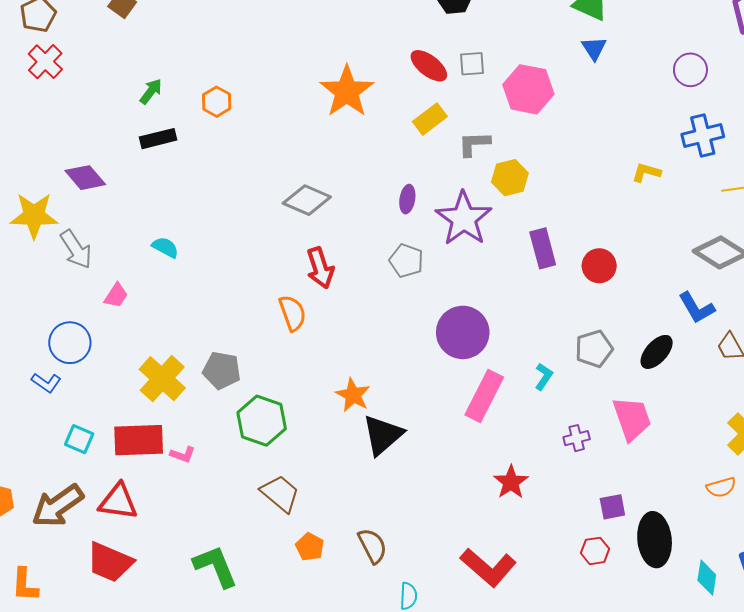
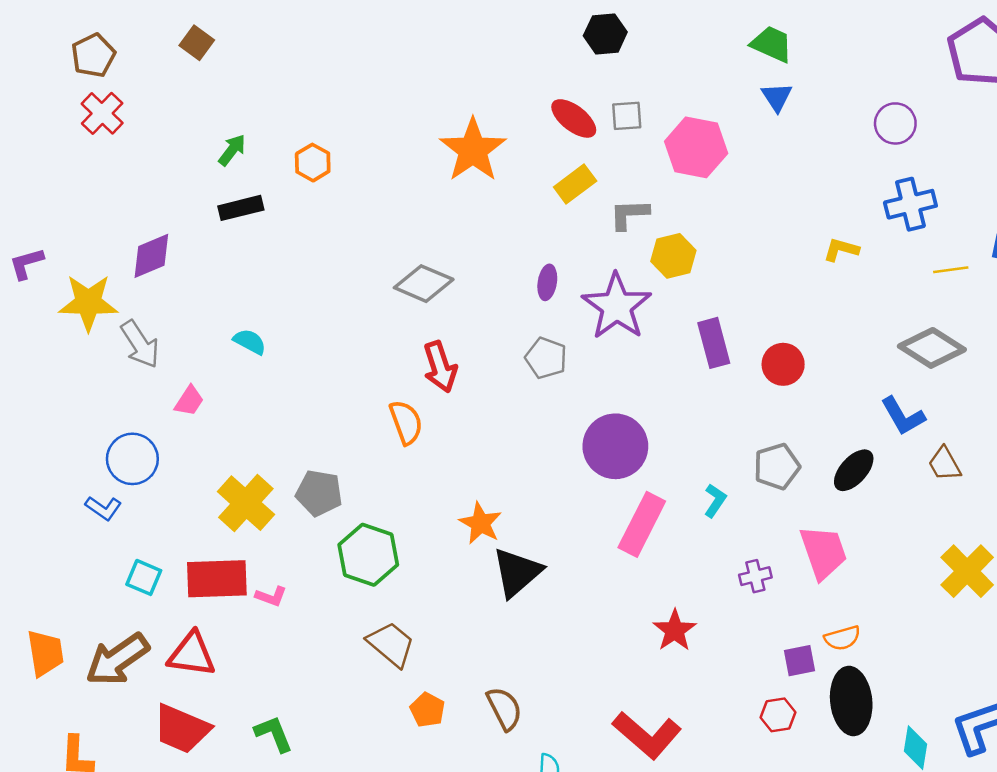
purple diamond: (85, 178) -> (151, 256), turned -72
orange semicircle: (721, 487) -> (842, 638), moved
green L-shape: (216, 566) -> (274, 734), moved, size x0.7

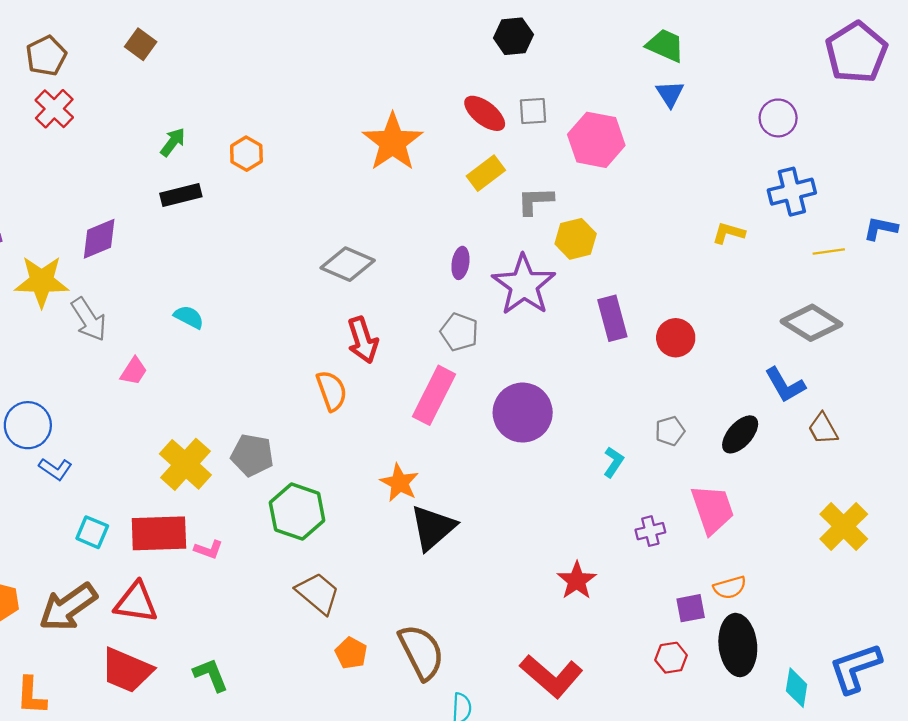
blue circle: (132, 459) -> (28, 425), moved
gray pentagon: (777, 466) -> (670, 431), size x0.7
pink rectangle: (642, 524) -> (434, 395), moved
brown semicircle: (504, 709) -> (421, 652), size x1.4

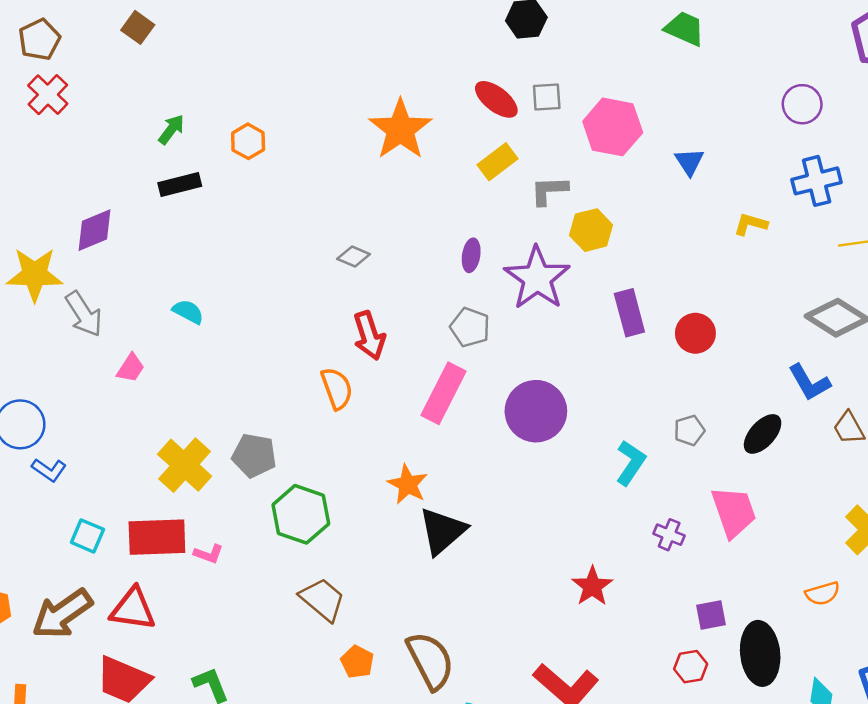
blue triangle: (670, 94) -> (689, 162), moved
gray diamond: (348, 264) -> (354, 256), size x0.6
cyan L-shape: (614, 462) -> (631, 463), size x1.4
purple cross: (650, 531) -> (669, 535), turned 36
orange semicircle: (730, 587) -> (823, 593), moved

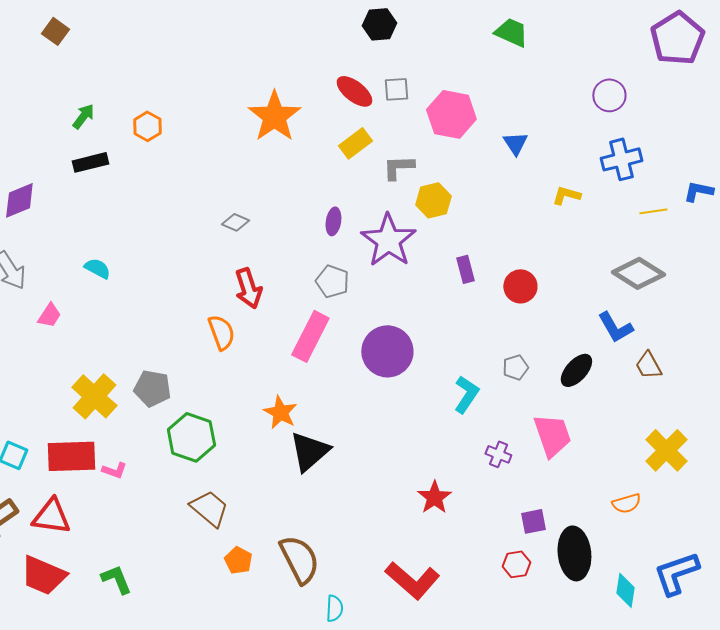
purple rectangle: (629, 313) -> (465, 269), size x0.7

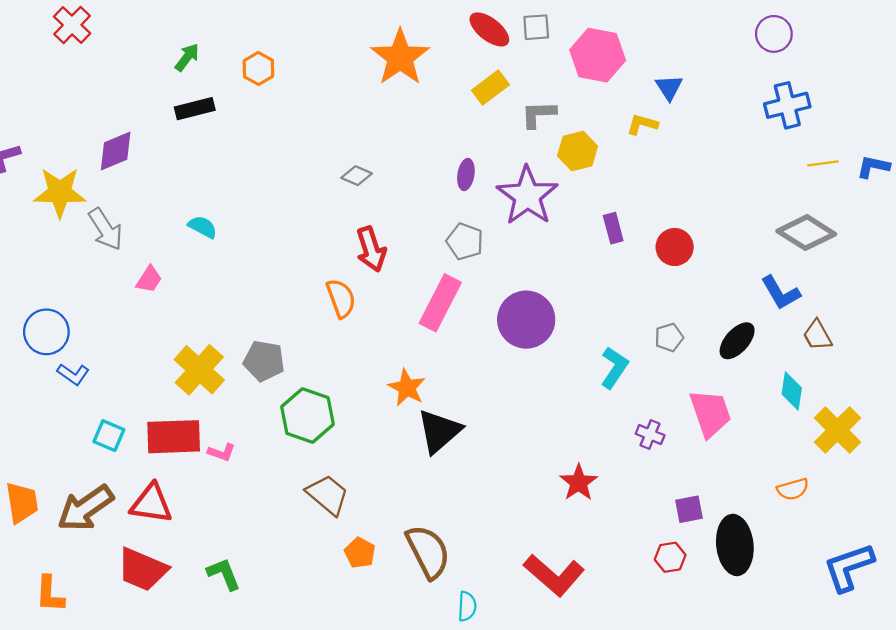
blue L-shape: (698, 191) -> (873, 167), moved
yellow L-shape: (566, 195) -> (642, 124), moved
cyan diamond: (625, 590) -> (792, 391), moved

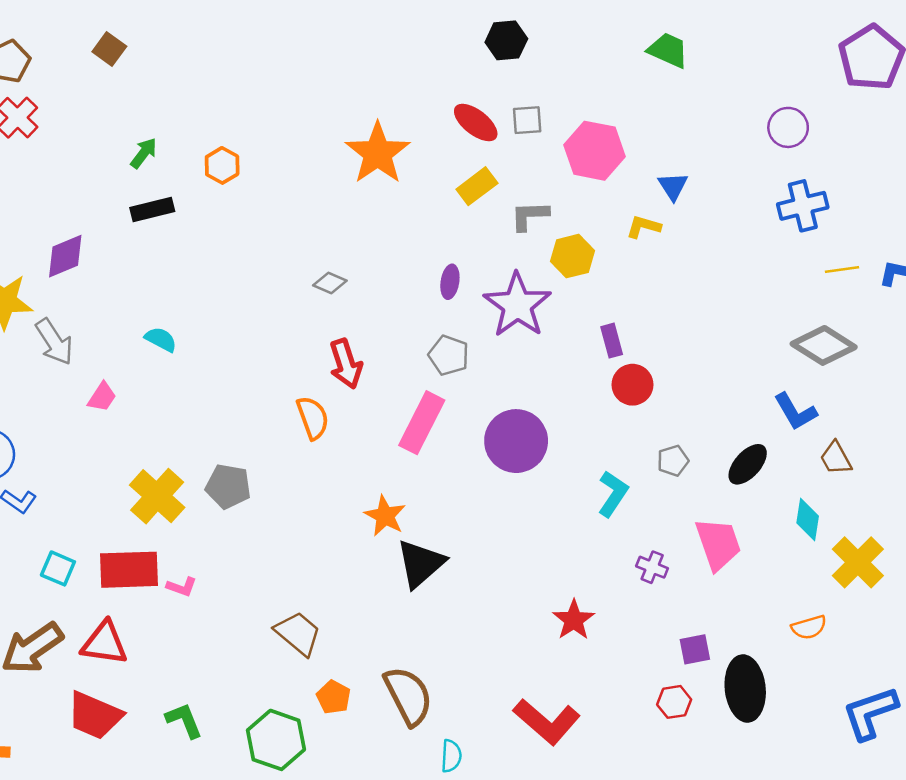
red circle: (675, 247) -> (632, 385), moved
green hexagon: (307, 416) -> (276, 740), moved

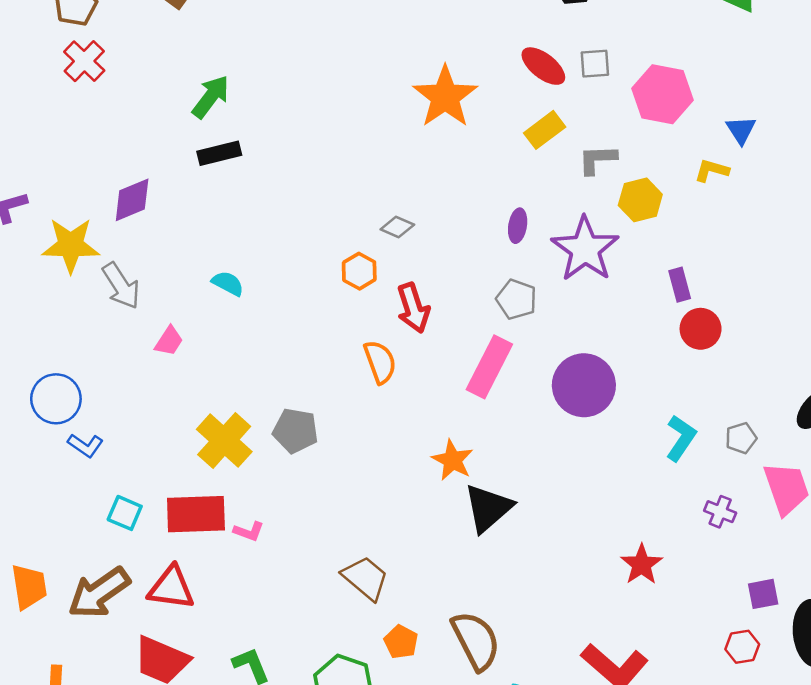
green arrow: (144, 153) -> (211, 97), size x1.4
orange hexagon: (222, 165) -> (359, 271), moved
gray pentagon: (673, 461) -> (741, 438), moved

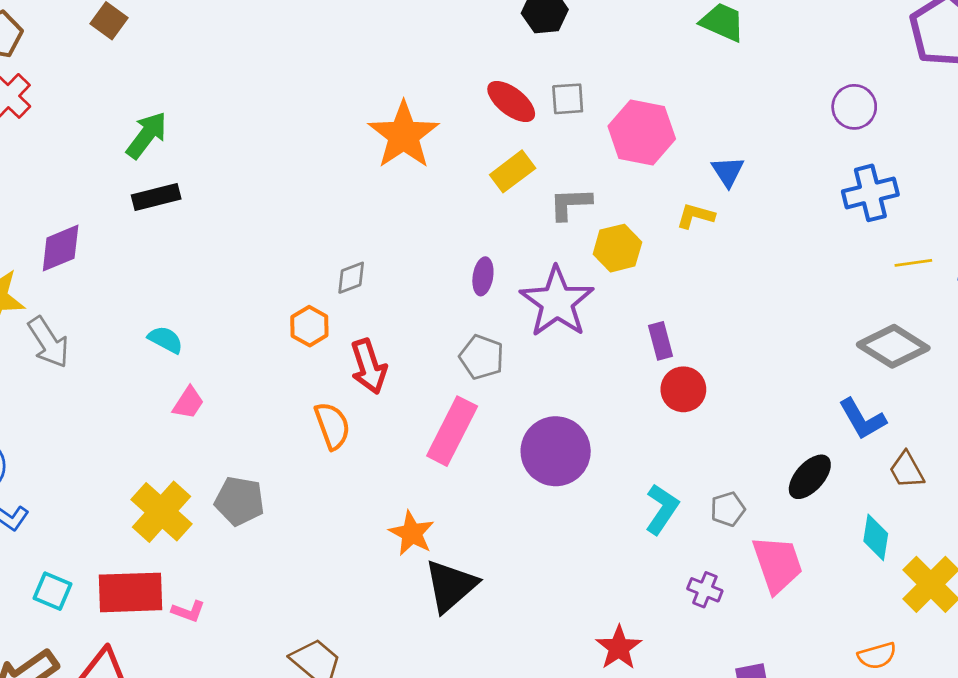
gray diamond: (397, 227) -> (351, 278), turned -44
pink trapezoid: (169, 341) -> (188, 403), moved

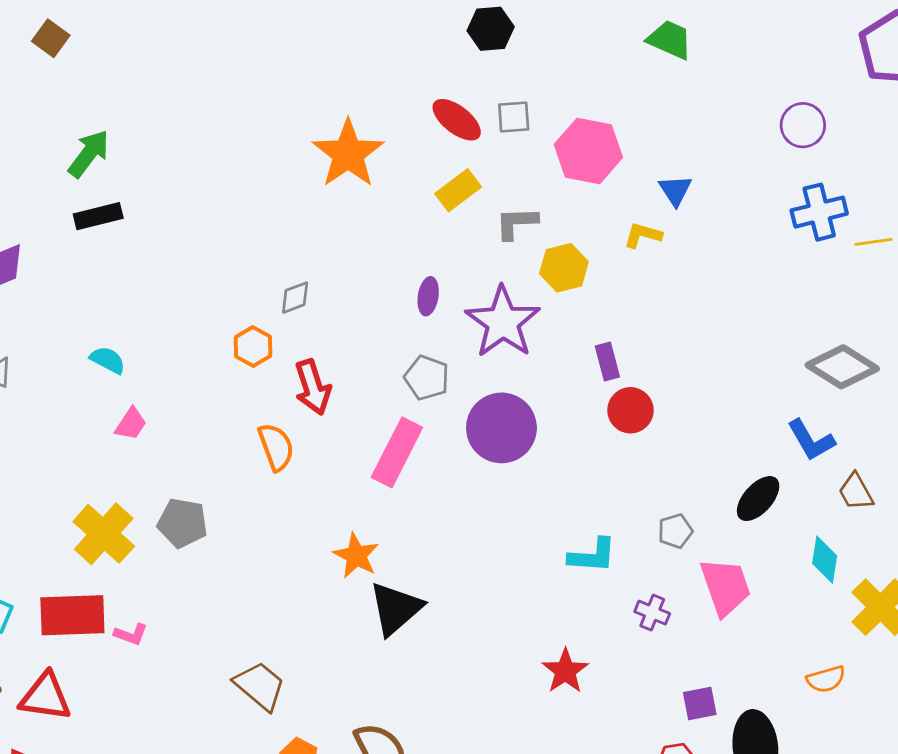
yellow line: (913, 263) -> (873, 242), moved
purple circle: (556, 451) -> (501, 428), moved
cyan L-shape: (662, 509) -> (592, 556), moved, turned 60

